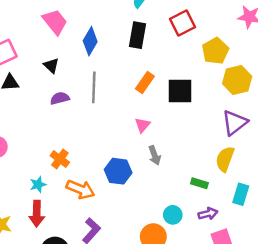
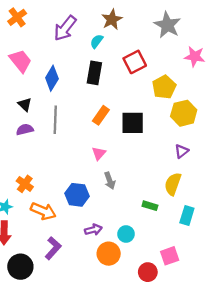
black triangle: (51, 65) -> (25, 104), moved
purple triangle: (235, 123) -> (182, 151), size x0.6
purple arrow: (208, 214) -> (93, 230), moved

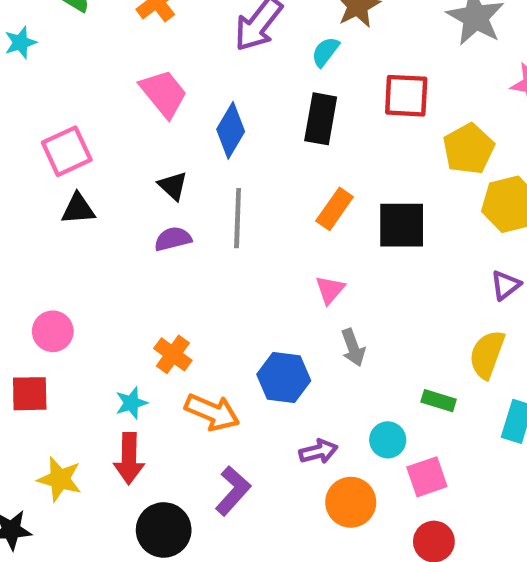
red square: (135, 62) -> (406, 96), turned 30
cyan circle: (126, 234) -> (388, 440), moved
pink square: (170, 256) -> (427, 477), moved

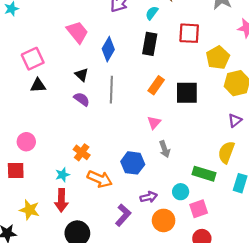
purple semicircle: (173, 239) -> (82, 99), turned 49
green rectangle: (439, 401) -> (204, 174), size x1.5
purple L-shape: (233, 491) -> (123, 215), moved

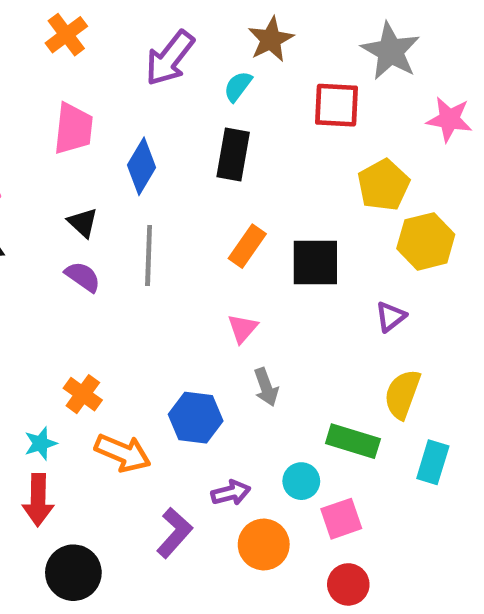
pink trapezoid: (77, 32) -> (73, 129), turned 45
red square: (189, 33) -> (337, 105), moved
purple triangle: (235, 120) -> (391, 317), moved

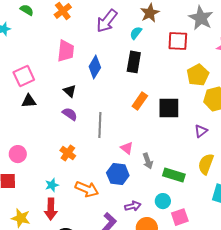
gray line: (149, 256) -> (100, 125), moved
pink triangle: (243, 328) -> (127, 148), moved, turned -32
orange cross: (83, 394) -> (68, 153), moved
green rectangle: (353, 441) -> (174, 175), moved

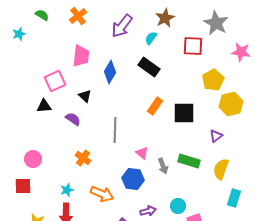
black rectangle: (134, 62) -> (149, 67), turned -65
pink square: (24, 76) -> (55, 81), moved
purple semicircle: (70, 114) -> (73, 119), moved
green rectangle: (174, 175) -> (189, 161), moved

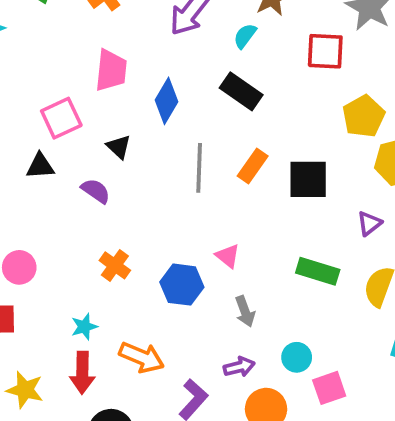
gray line: (115, 130) -> (199, 168), moved
gray arrow: (163, 166) -> (245, 311), moved
blue hexagon: (133, 179) -> (182, 285), moved
orange arrow: (102, 194) -> (142, 357), moved

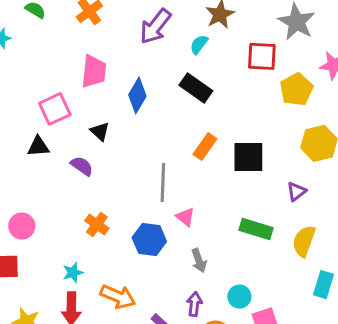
yellow pentagon: (364, 116) -> (296, 89), moved
gray line: (199, 168) -> (163, 182), moved
purple arrow: (239, 367) -> (194, 304), turned -70

